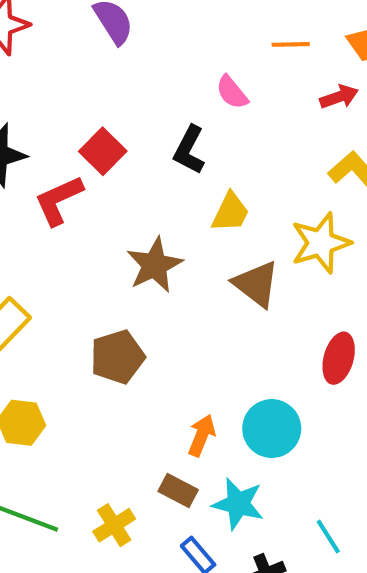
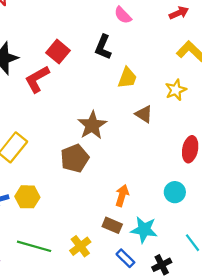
yellow star: (321, 243) -> (176, 90), size x0.7
brown star: (154, 265) -> (92, 125), moved
brown triangle: (256, 284) -> (144, 114), size x0.7
cyan circle: (272, 429) -> (175, 192), moved, size x0.7

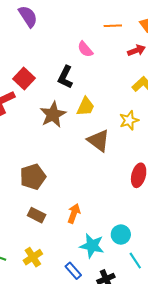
brown triangle: (144, 114) -> (99, 141), size x1.4
brown star: (92, 125) -> (53, 115), moved
cyan circle: (175, 192) -> (121, 235), moved
brown rectangle: (112, 225) -> (37, 215), moved

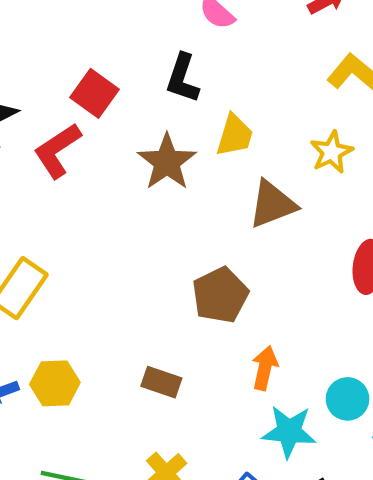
brown triangle: (99, 141) -> (272, 204), turned -50
brown pentagon: (33, 177) -> (220, 295), moved
orange arrow: (74, 213) -> (265, 368), moved

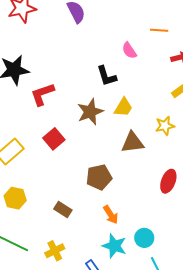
black L-shape: (183, 78) -> (107, 76), turned -50
red square: (94, 93) -> (54, 139), moved
orange arrow: (265, 368) -> (111, 215), turned 120

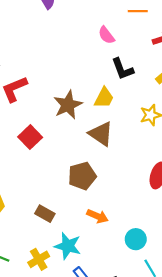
black L-shape: (107, 76) -> (123, 69), moved
brown triangle: (132, 142) -> (101, 134), moved, turned 45
orange arrow: (111, 215) -> (97, 216), turned -30
cyan star: (114, 246) -> (68, 246), moved

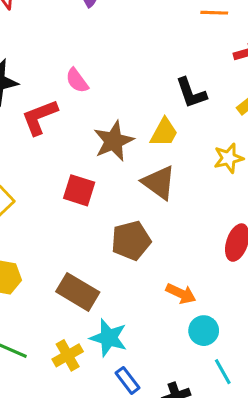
pink semicircle: (106, 35) -> (77, 81), moved
red square: (30, 137) -> (79, 190), moved, turned -30
brown rectangle: (45, 214) -> (78, 292), size x1.5
orange arrow: (97, 216) -> (181, 294), moved

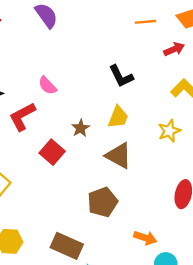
black L-shape: (191, 93) -> (121, 76), moved
brown star: (114, 141) -> (81, 128), size x0.6
red square: (79, 190) -> (52, 152), moved, turned 30

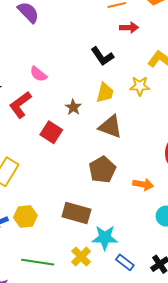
red arrow: (174, 49) -> (129, 28), moved, turned 30
yellow star: (169, 131) -> (140, 86), moved, turned 30
orange arrow: (145, 238) -> (143, 184), moved

